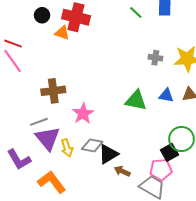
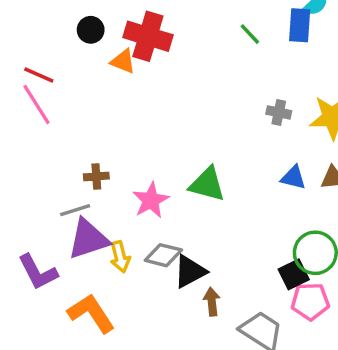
brown cross: (53, 91) -> (96, 176), moved, size x0.6
green triangle: (136, 100) -> (207, 184), moved
purple triangle: (48, 138) -> (88, 239), turned 48
pink pentagon: (161, 170) -> (310, 301), moved
brown arrow: (122, 171) -> (212, 302), turned 56

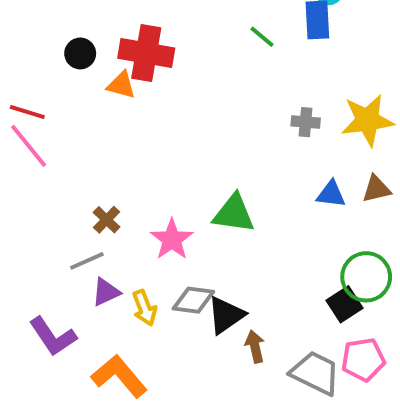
brown cross: (96, 176) -> (107, 220), turned -35
purple triangle: (88, 239) -> (106, 292), size x0.6
pink pentagon: (310, 301) -> (363, 359), moved

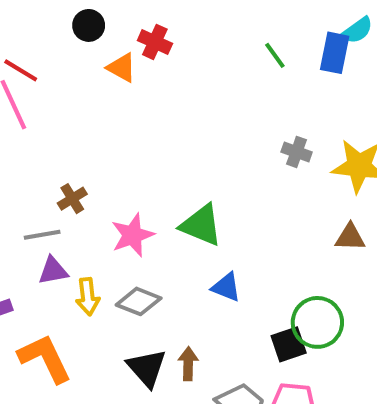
red cross: (146, 53) -> (155, 42), size x0.6
blue triangle: (331, 194) -> (226, 287), moved
black triangle: (226, 315) -> (147, 368), moved, turned -51

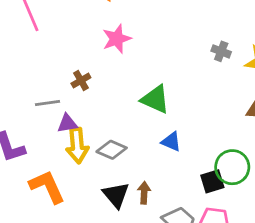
brown cross: (72, 199) -> (81, 80), moved
pink star: (133, 235) -> (117, 39), moved
purple triangle: (53, 271) -> (67, 123), moved
yellow arrow: (88, 297) -> (77, 146), size x1.4

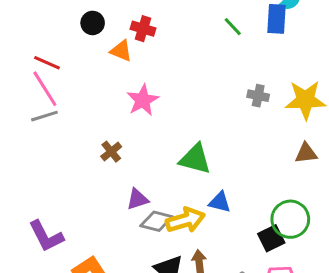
gray line: (48, 103) -> (44, 116), moved
purple triangle: (67, 123) -> (137, 199), moved
yellow arrow: (77, 146) -> (185, 220), moved, turned -92

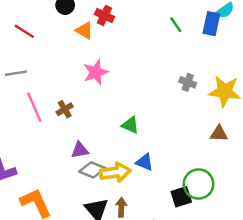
pink line: (45, 89) -> (34, 107), moved
green triangle: (195, 159) -> (130, 125), size x0.7

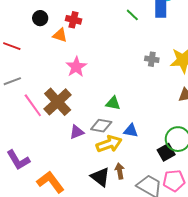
brown cross: (65, 109) -> (58, 102), size x2.0
gray diamond: (92, 170) -> (101, 126), moved

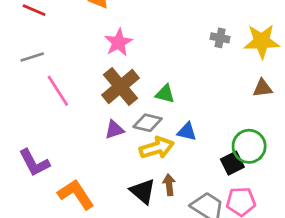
brown cross: (58, 102) -> (121, 87), moved

